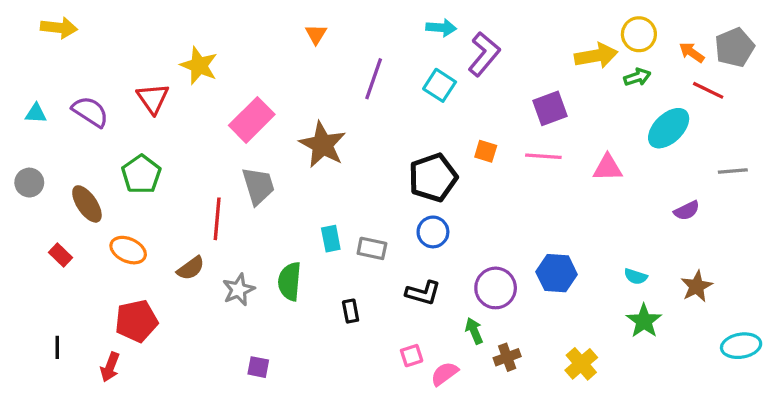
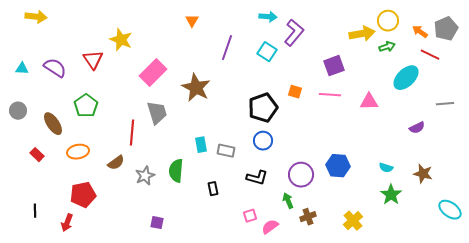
orange ellipse: (128, 250) -> (78, 152), turned -35
brown star: (697, 286) -> (423, 174), turned -30
cyan ellipse: (741, 346) -> (450, 210), turned 45

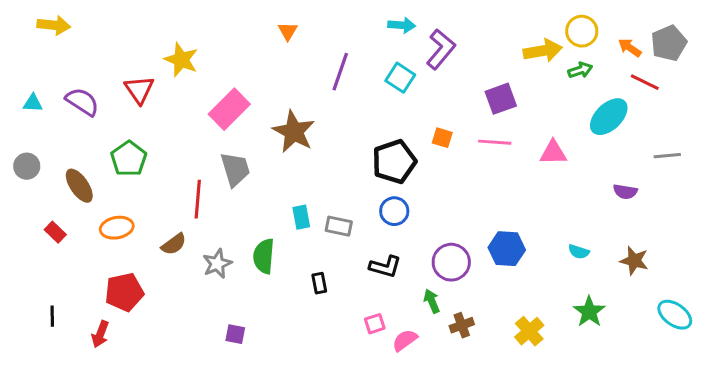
purple semicircle: (417, 128) -> (625, 192), turned 35
green star: (391, 195) -> (589, 312), moved

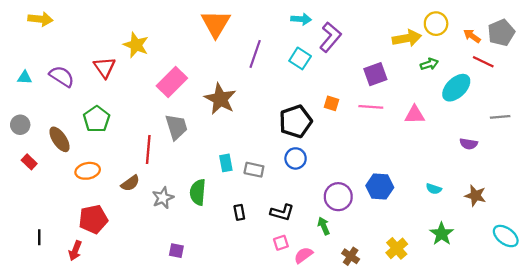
orange triangle: (288, 31) -> (216, 24), size x2.0
green arrow: (580, 70) -> (429, 64), moved
red rectangle: (55, 232) -> (29, 162), moved
black L-shape: (385, 267) -> (282, 212), moved
brown cross: (462, 325) -> (351, 256), moved, turned -36

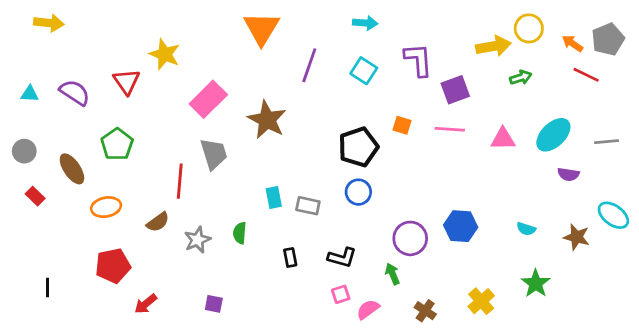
purple L-shape: (330, 37) -> (418, 60), moved, turned -44
cyan ellipse: (456, 88) -> (553, 135), moved
green semicircle: (198, 192) -> (240, 233), size x0.7
cyan ellipse: (506, 236) -> (613, 215), moved
red arrow: (75, 251) -> (146, 304), moved, turned 30

